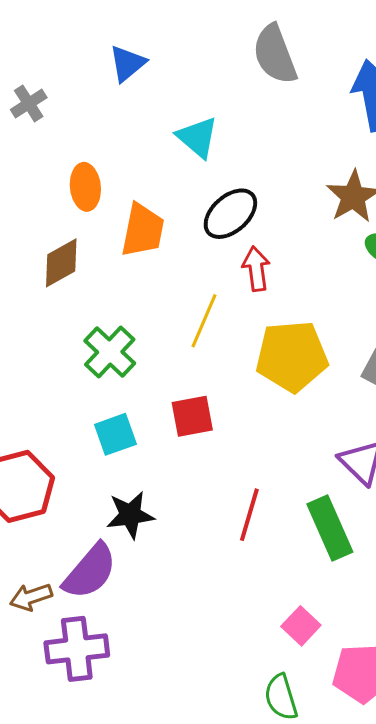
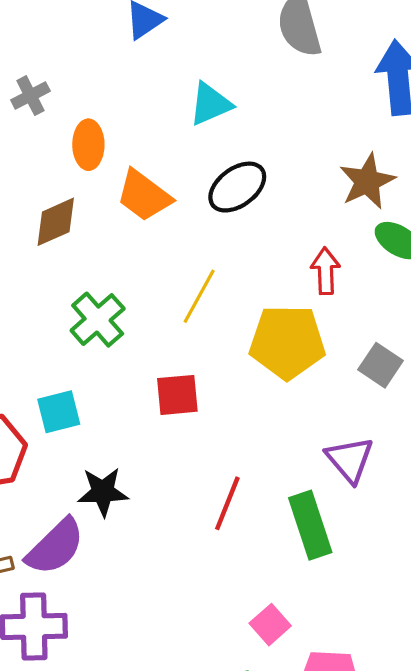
gray cross: (29, 104) -> (30, 96), moved
cyan triangle: (197, 137) -> (210, 104), turned 51
orange trapezoid: (143, 230) -> (144, 196), turned 110
red arrow: (256, 269) -> (325, 271), moved
cyan square: (115, 434) -> (59, 412), moved

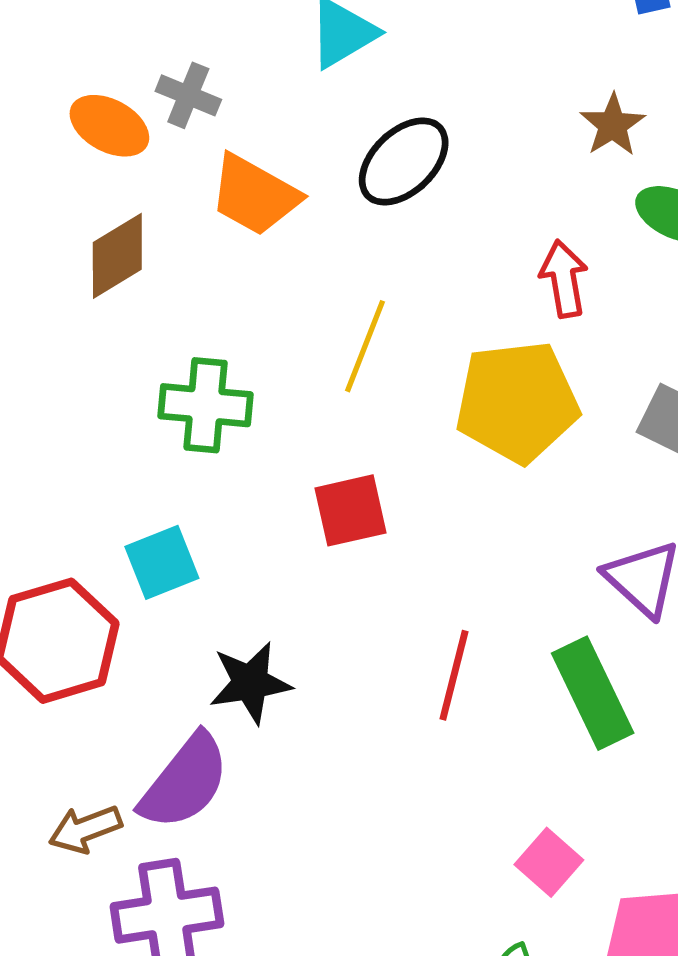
gray cross: (30, 96) -> (188, 95), moved, turned -33
orange ellipse: (88, 145) -> (109, 126), moved, turned -54
brown star: (367, 181) -> (613, 125), size x0.7
green cross: (98, 320) -> (206, 405), turned -36

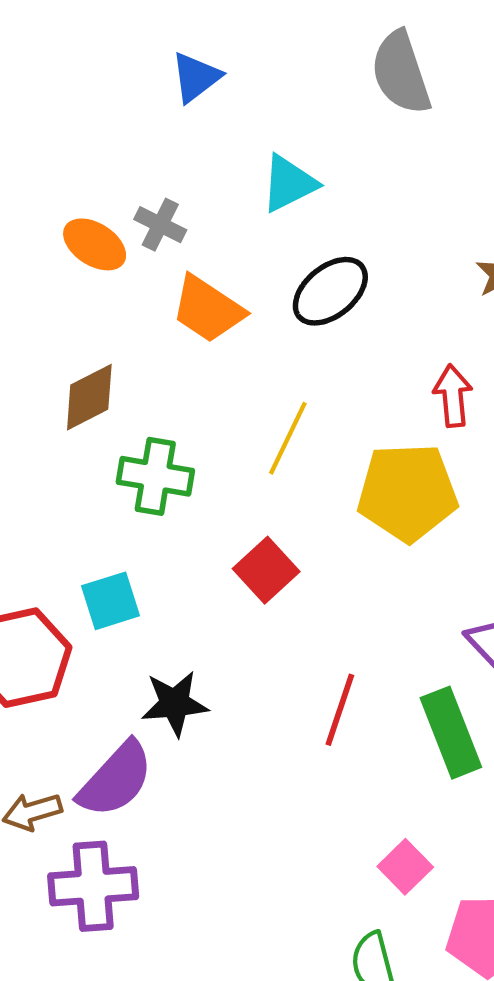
brown diamond: (117, 256) -> (89, 397), moved
red square: (350, 510) -> (266, 570), turned -34

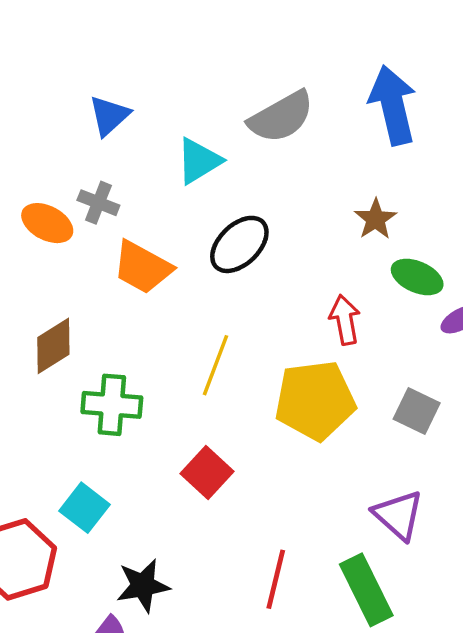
gray semicircle: (401, 73) -> (281, 117), moved, turned -96
blue triangle: (196, 77) -> (109, 116), moved
cyan square: (110, 601) -> (84, 508), turned -30

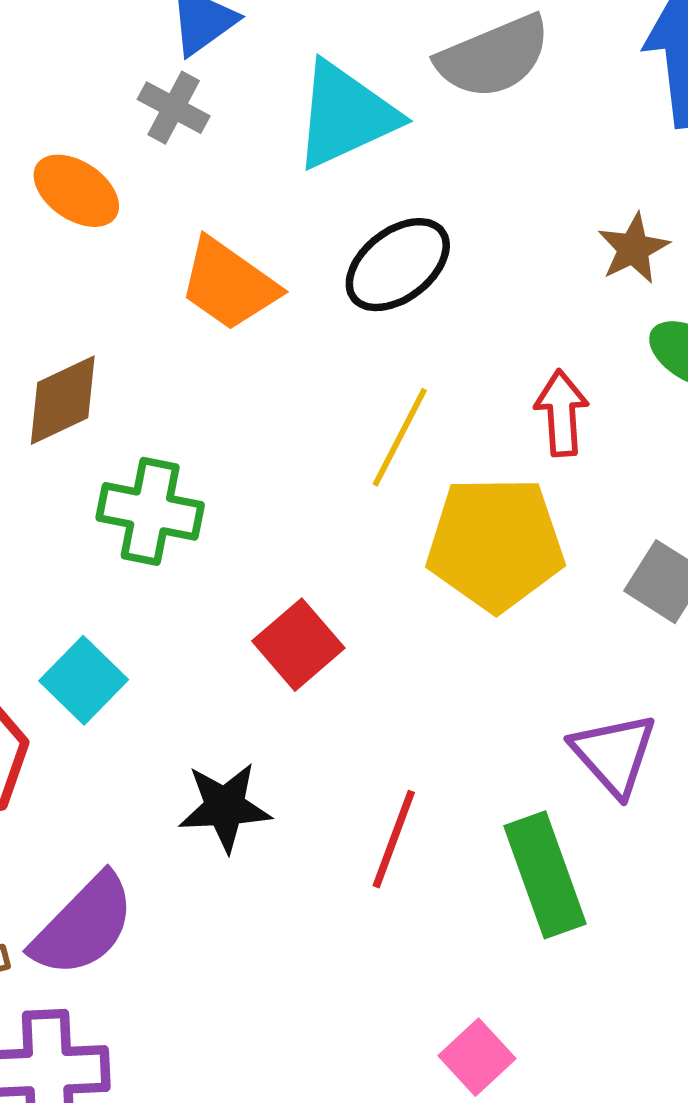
cyan triangle: (199, 161) -> (345, 115), size x1.4
gray cross: (98, 203) -> (174, 108), moved
yellow line: (215, 365) -> (400, 437), moved
black star: (143, 586) -> (225, 807), moved

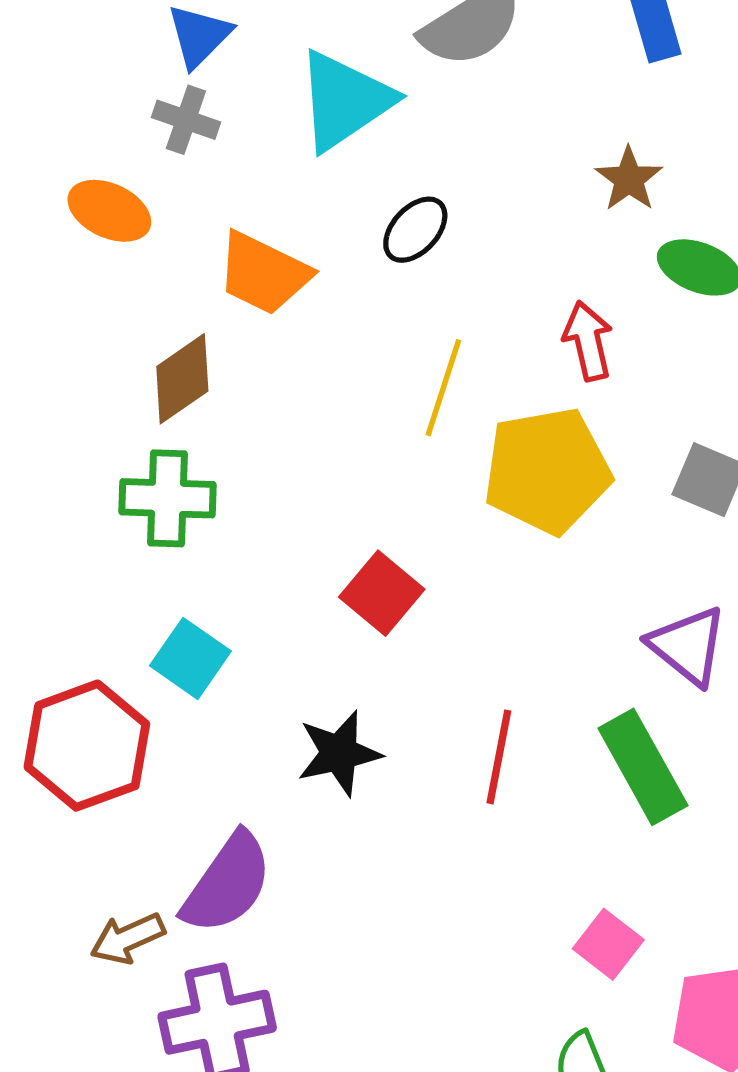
black ellipse: (398, 265) -> (415, 230), size x0.7
brown diamond: (63, 400) -> (182, 379), moved
green cross: (150, 511) -> (167, 498), moved

